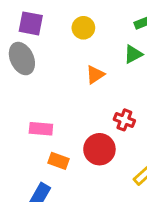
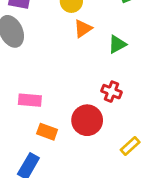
green triangle: (133, 54) -> (117, 44), moved
orange triangle: (95, 75) -> (83, 29), moved

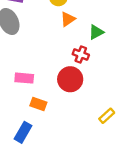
red cross: (111, 92) -> (81, 54), moved
red circle: (87, 120) -> (70, 79), moved

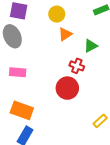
pink rectangle: (24, 78) -> (18, 72), moved
orange rectangle: (38, 104) -> (22, 110), moved, size x1.5

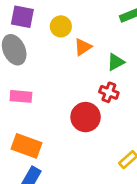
yellow circle: (57, 14) -> (61, 26), moved
red cross: (77, 66) -> (109, 92), moved

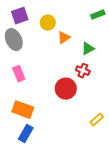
purple square: (22, 17) -> (20, 16), turned -30
pink rectangle: (21, 96) -> (19, 74), turned 63

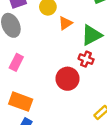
green triangle: (88, 49) -> (91, 35), size x1.5
pink rectangle: (19, 74) -> (16, 62), turned 49

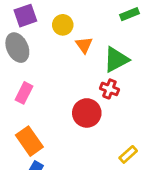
orange triangle: (65, 23) -> (84, 45), turned -32
orange rectangle: (21, 102) -> (29, 141), turned 35

